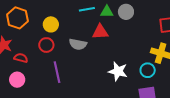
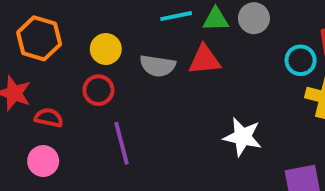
gray semicircle: (78, 44) -> (158, 66), moved
cyan circle: (148, 70) -> (301, 60), moved

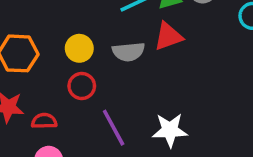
white star: (243, 137) -> (170, 130), moved

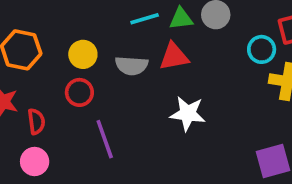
red semicircle: (44, 121) -> (36, 122), turned 75
white star: (170, 130) -> (188, 114), moved

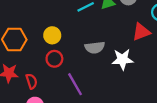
red triangle: (174, 57) -> (141, 32), moved
gray semicircle: (132, 66) -> (95, 47), moved

